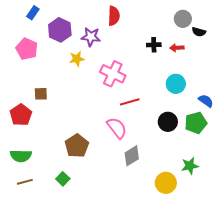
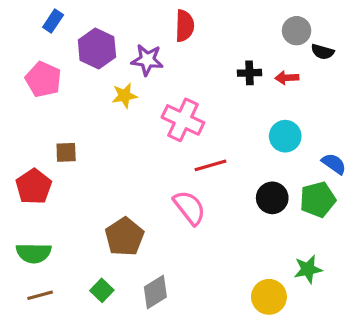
gray diamond: (132, 156) -> (155, 292), moved

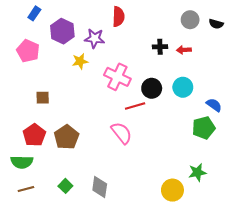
black semicircle: (323, 52) -> (216, 24), moved
red pentagon: (34, 186) -> (34, 135), moved
black circle: (272, 198) -> (152, 88), moved
brown pentagon: (125, 237) -> (66, 137), moved
gray diamond: (155, 292) -> (100, 187), turned -50

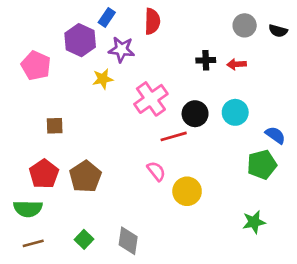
blue rectangle: (34, 13) -> (107, 17), moved
pink cross: (117, 77) -> (151, 99), turned 30
pink semicircle: (122, 133) -> (156, 171), size x0.7
yellow circle: (172, 190) -> (187, 191), moved

